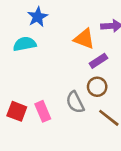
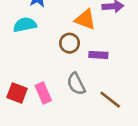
purple rectangle: (98, 61) -> (98, 55), moved, turned 36
brown circle: (97, 87) -> (70, 43), moved

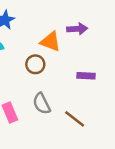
purple rectangle: (98, 55) -> (86, 76), moved

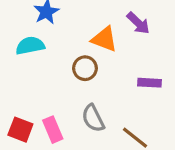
purple arrow: (77, 29) -> (138, 23), turned 48

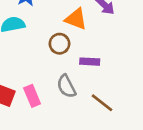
purple rectangle: (150, 83) -> (90, 62), moved

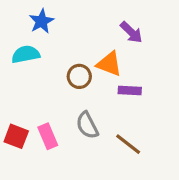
orange triangle: (76, 19) -> (109, 64), moved
purple rectangle: (90, 62) -> (130, 91), moved

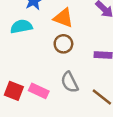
orange triangle: (109, 64) -> (63, 18), moved
pink rectangle: (48, 136) -> (39, 91), turned -42

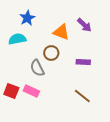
orange triangle: (63, 18) -> (61, 32), moved
gray semicircle: (70, 82) -> (37, 68), moved

